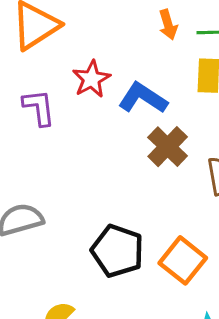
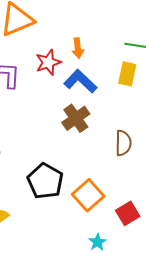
orange arrow: (168, 25) -> (78, 48), moved
brown cross: (168, 147) -> (76, 118), moved

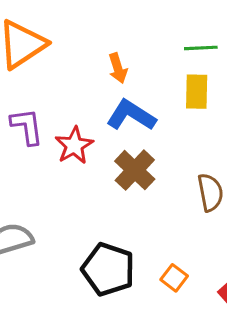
red star: (48, 62) -> (74, 145), moved
orange square: (88, 195) -> (174, 278), size x0.6

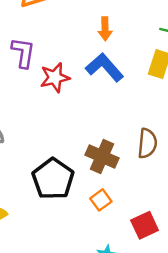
brown cross: (135, 170) -> (102, 157), moved, turned -36

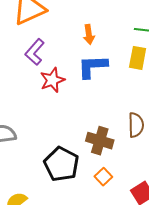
purple L-shape: (23, 53) -> (35, 52), moved, turned -140
blue L-shape: (105, 67) -> (93, 66), turned -44

